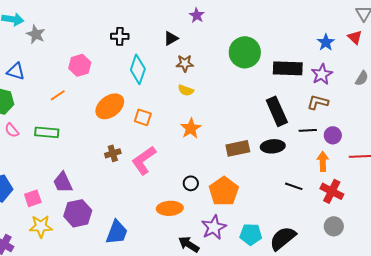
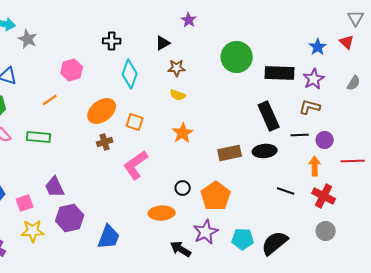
brown cross: (113, 153) -> (105, 142), moved

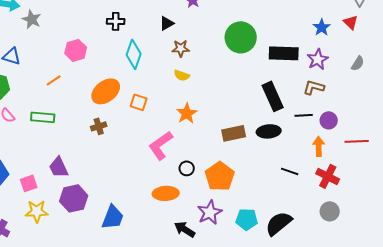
brown cross: (105, 142) -> (99, 126), moved
pink L-shape: (136, 165) -> (161, 145), moved

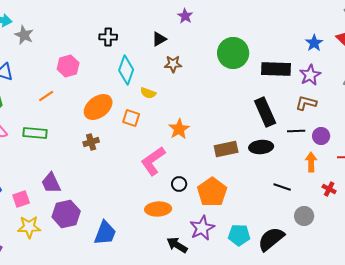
yellow semicircle: (182, 75) -> (148, 93), moved
red cross: (328, 176) -> (329, 189), moved, size x0.6
gray circle: (330, 211) -> (304, 216), moved

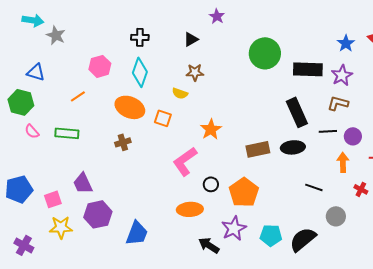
brown star: (173, 64) -> (195, 72), moved
cyan diamond: (126, 70) -> (140, 72), moved
orange ellipse: (98, 107) -> (130, 107), turned 60

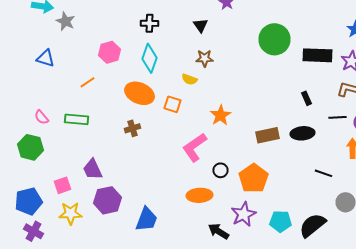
black triangle: (191, 39) -> (200, 25), turned -35
green hexagon: (21, 102) -> (30, 147), moved
black rectangle: (297, 112) -> (306, 98), size x0.5
blue pentagon: (19, 189) -> (28, 201), moved

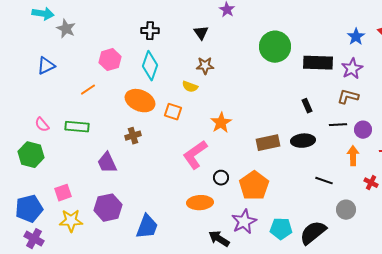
blue triangle: (46, 58) -> (46, 66), turned -42
purple trapezoid: (92, 169) -> (107, 163), moved

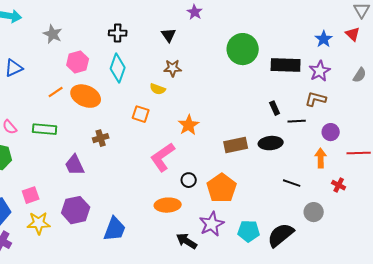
gray star: (66, 29) -> (53, 34), moved
orange ellipse: (140, 101) -> (86, 96), moved
black line: (338, 125) -> (297, 121), moved

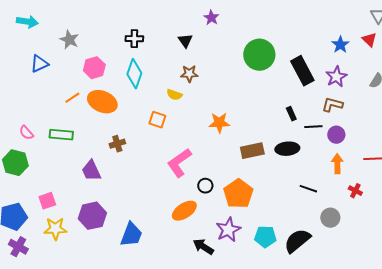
black rectangle: (286, 65) -> (302, 71), turned 60
blue triangle: (14, 68) -> (39, 64), moved
orange star: (189, 125) -> (219, 123), moved, turned 30
purple circle: (331, 132) -> (336, 135), moved
orange ellipse: (168, 205) -> (184, 211), turned -30

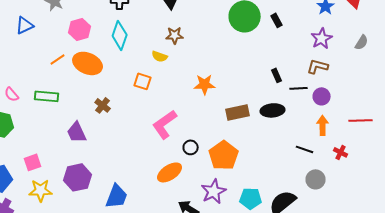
black rectangle: (302, 71) -> (277, 20), moved, size x0.5
brown cross: (117, 144) -> (103, 105), turned -35
black line: (308, 189) -> (305, 149), moved

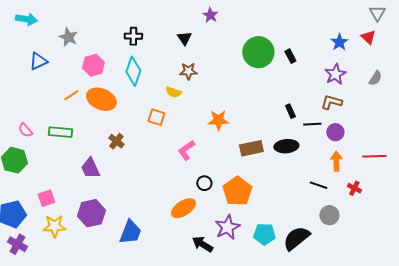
pink L-shape: (165, 124) -> (186, 150), moved, size x0.7

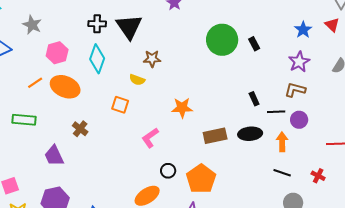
black triangle: (184, 38) -> (129, 27), moved, size x1.8
orange arrow: (336, 161) -> (282, 142), moved

